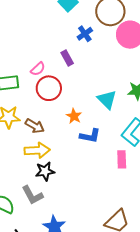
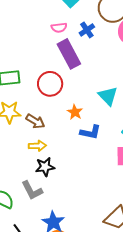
purple rectangle: (67, 58) -> (69, 54), size x1.8
pink semicircle: (38, 69) -> (59, 28), moved, turned 35
yellow arrow: (37, 150) -> (37, 146), size x0.7

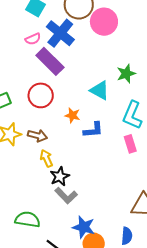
blue cross: (87, 30) -> (60, 33), size x1.8
yellow arrow: (37, 146) -> (46, 158), turned -96
gray L-shape: (32, 190) -> (66, 196), moved

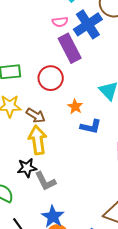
yellow arrow: (46, 158) -> (38, 140), size x1.6
black star: (60, 176) -> (27, 168), moved

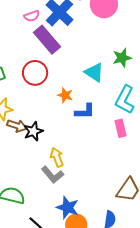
brown arrow: (36, 115) -> (17, 126), moved
yellow arrow: (38, 140) -> (57, 157), moved, size x0.7
black star: (27, 168) -> (33, 131), moved

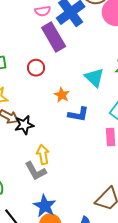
red circle: (35, 73) -> (36, 68), size x0.7

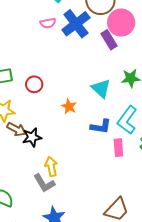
purple rectangle: (54, 37) -> (109, 40), moved, size x0.7
red circle: (36, 68) -> (34, 84), moved
blue L-shape: (78, 114) -> (101, 126), moved

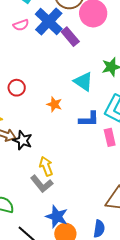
purple rectangle: (109, 40) -> (70, 37), moved
black star: (32, 137) -> (23, 140), turned -30

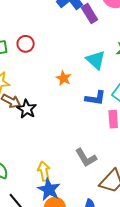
red circle: (17, 88) -> (26, 44), moved
yellow arrow: (46, 166) -> (44, 171), moved
gray L-shape: (42, 184) -> (86, 158), moved

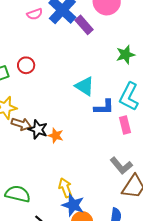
cyan triangle: (96, 60) -> (85, 86), moved
orange star: (64, 78) -> (56, 136), moved
gray L-shape: (86, 158) -> (121, 166), moved

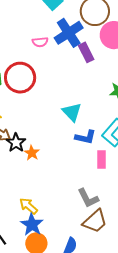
pink semicircle: (35, 14) -> (40, 42), moved
red circle: (26, 65) -> (20, 78), size x1.8
yellow arrow: (65, 188) -> (28, 206), turned -42

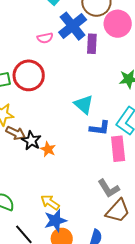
purple rectangle: (86, 52) -> (92, 44), turned 36
pink rectangle: (102, 160) -> (118, 149), size x1.4
blue star: (32, 225) -> (55, 221), turned 30

